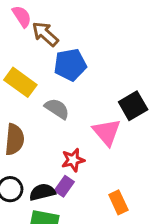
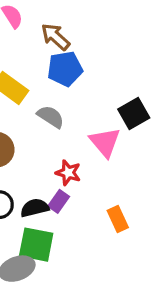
brown arrow: (45, 34) -> (55, 37), moved
red star: (73, 160) -> (68, 173), turned 30

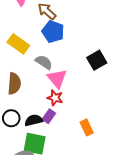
blue pentagon: (65, 69) -> (53, 32), turned 30
pink triangle: (105, 142) -> (57, 79), moved

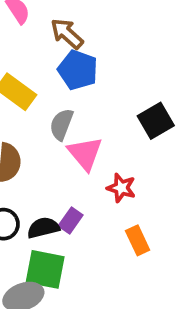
gray semicircle: (44, 62) -> (61, 124), turned -102
red star: (55, 98) -> (121, 188), moved

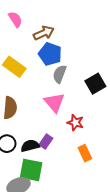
brown arrow: (67, 34) -> (44, 33), turned 114
gray semicircle: (61, 124) -> (60, 74), moved

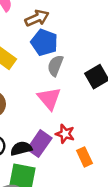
red star: (75, 123) -> (65, 134), moved
purple rectangle: (46, 142) -> (39, 144), size x1.5

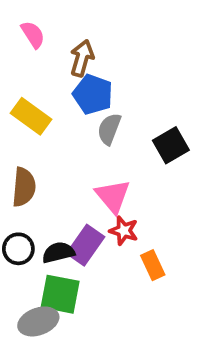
brown arrow: (37, 18) -> (82, 58), turned -50
pink triangle: (49, 98) -> (113, 196), moved

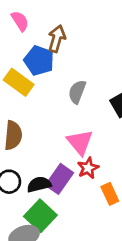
blue pentagon: (93, 94) -> (39, 60), moved
red star: (124, 231) -> (88, 168), turned 30
green square: (60, 294) -> (40, 216), turned 32

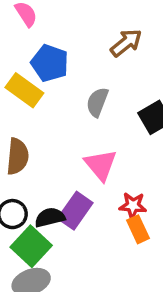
brown arrow: (57, 39) -> (126, 43), moved, turned 35
red star: (88, 168) -> (133, 206), moved, turned 30
green square: (40, 216) -> (31, 246), moved

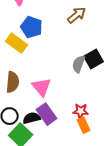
gray semicircle: (97, 102) -> (79, 64), moved
pink triangle: (101, 165) -> (42, 87), moved
purple rectangle: (75, 211) -> (47, 114), turned -70

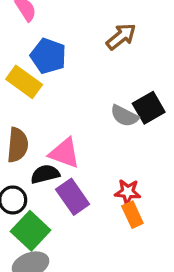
gray semicircle: (79, 64) -> (124, 116), turned -84
pink triangle: (42, 87) -> (65, 153), turned -30
black semicircle: (32, 118) -> (45, 174), moved

